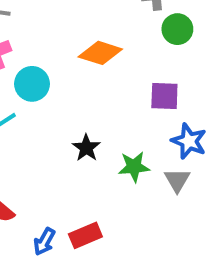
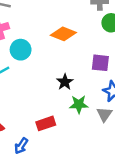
black star: (86, 148) -> (65, 82), moved
red rectangle: (85, 235) -> (46, 123), moved

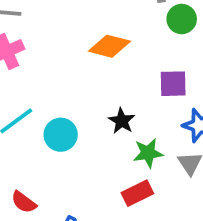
cyan circle: (21, 50) -> (61, 135), moved
red rectangle: (46, 123) -> (137, 193), moved

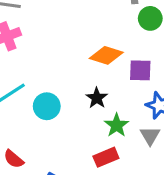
orange diamond: (109, 46) -> (106, 55), moved
green star: (148, 153) -> (117, 125), turned -30

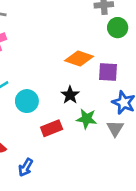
green star: (117, 125) -> (87, 119), turned -30
red rectangle: (106, 157) -> (52, 128), moved

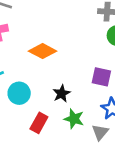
orange diamond: (79, 58) -> (43, 51), moved
red rectangle: (52, 128) -> (39, 123), turned -48

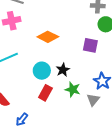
purple square: (101, 77) -> (90, 45), moved
cyan circle: (19, 93) -> (42, 71), moved

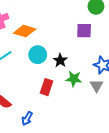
orange diamond: (48, 37) -> (25, 31), moved
cyan circle: (42, 71) -> (38, 55), moved

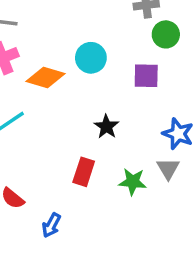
cyan circle: (38, 55) -> (91, 58), moved
green star: (74, 79) -> (133, 182), moved

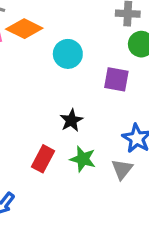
orange diamond: (46, 77) -> (24, 29), moved
green star: (133, 182) -> (83, 159), moved

